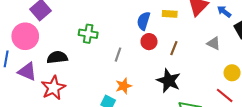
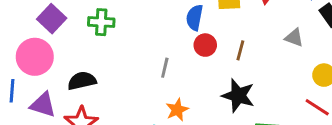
green cross: (88, 34) -> (101, 22), moved

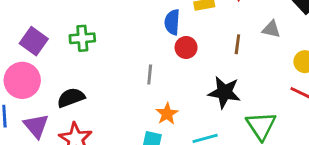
brown line: (240, 50) -> (237, 44), moved
purple triangle: (43, 105) -> (36, 126), turned 40

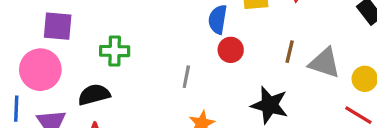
gray triangle: (271, 29) -> (325, 63), moved, size x1.5
green cross: (82, 38) -> (115, 51), moved
purple square: (34, 41) -> (58, 26), turned -36

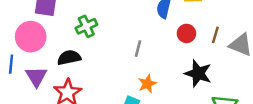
red circle: (231, 50) -> (186, 33), moved
green cross: (115, 51) -> (86, 26), turned -30

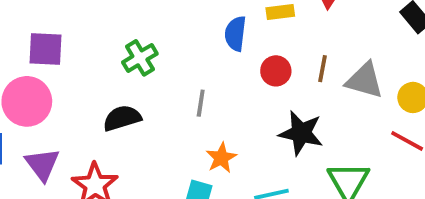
green cross: (86, 26) -> (140, 58), moved
black semicircle: (69, 58) -> (122, 118), moved

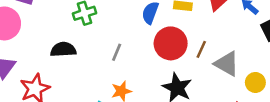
red circle: (276, 71) -> (171, 43), size x1.6

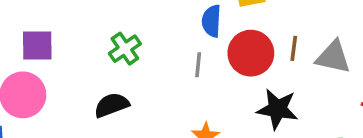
gray line: (117, 52) -> (198, 65), moved

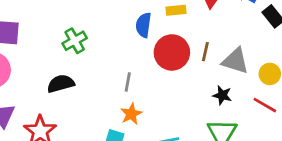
gray line: (198, 65) -> (128, 82), moved
black star: (277, 109) -> (222, 95), moved, size x0.6

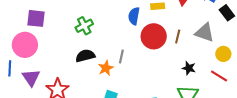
gray triangle: (235, 61) -> (205, 33), moved
black semicircle: (61, 84) -> (85, 56), moved
orange star: (131, 114) -> (106, 68), moved

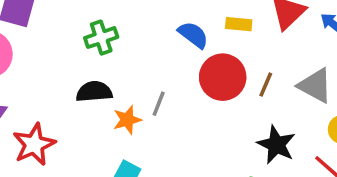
blue semicircle: (134, 16) -> (193, 35), turned 108
black star: (189, 68) -> (276, 145), size x1.5

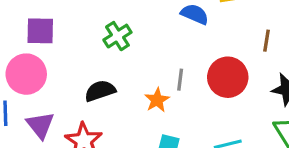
red circle: (223, 77) -> (228, 77), moved
black semicircle: (94, 92) -> (100, 91), moved

